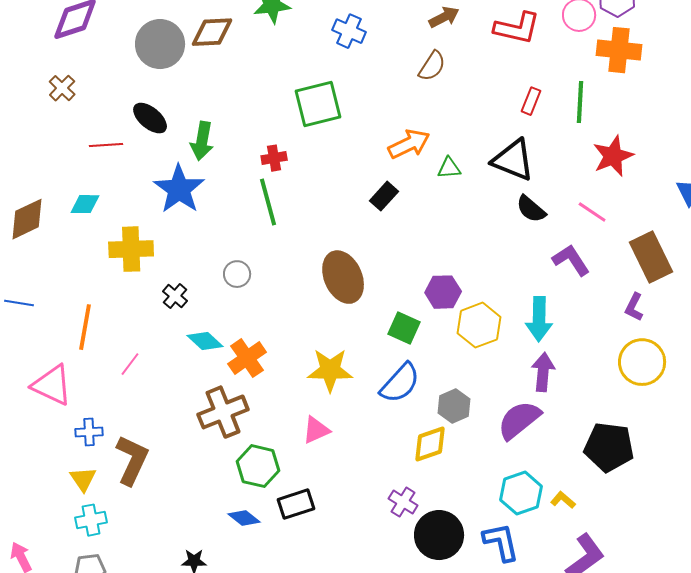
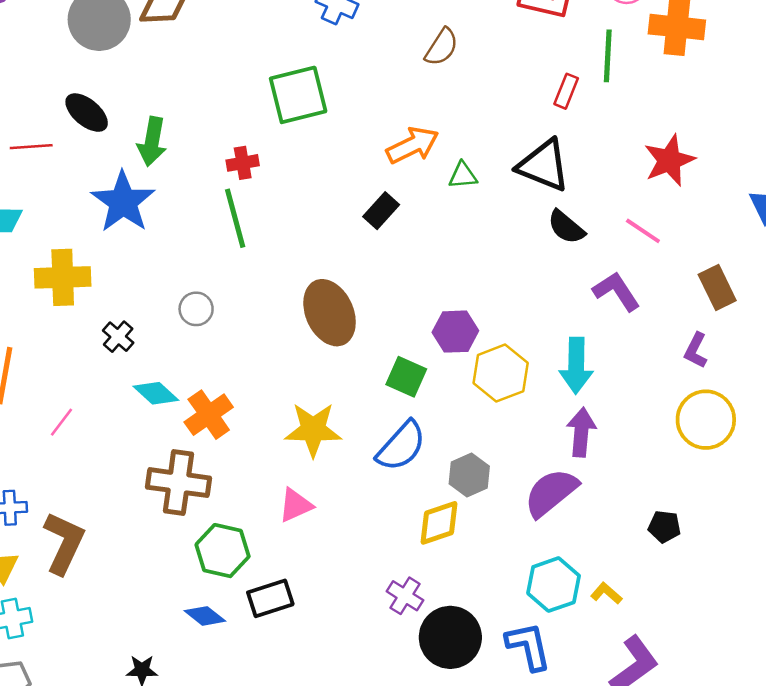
green line: (580, 102) -> (608, 56), moved
brown rectangle: (651, 257) -> (717, 287), size x0.7
brown cross: (223, 412) -> (178, 483), turned 30
black pentagon: (609, 447) -> (664, 527), size x0.5

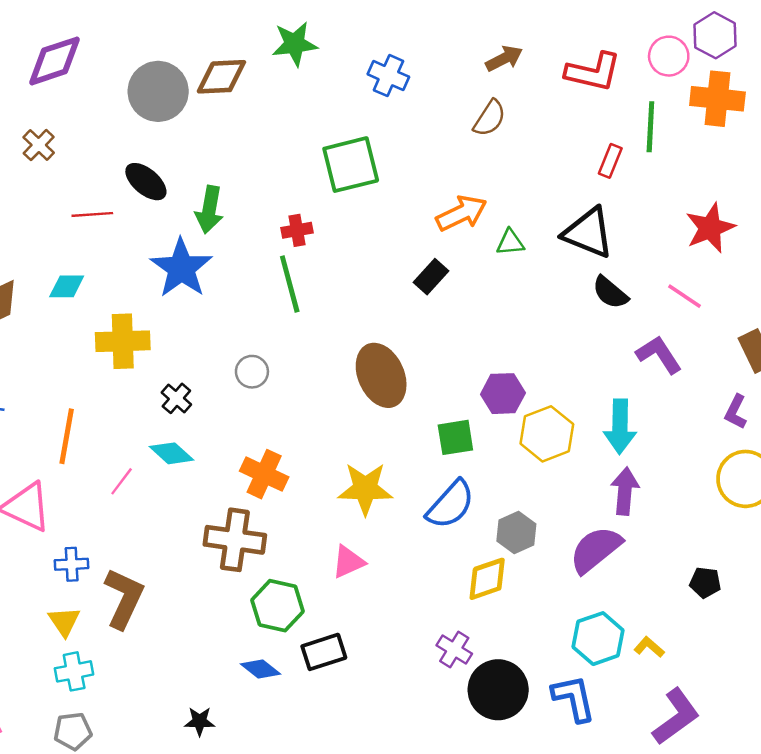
green square: (406, 377) -> (455, 437), turned -33
cyan diamond: (156, 393) -> (172, 453), moved
orange cross: (209, 415) -> (264, 474), turned -30

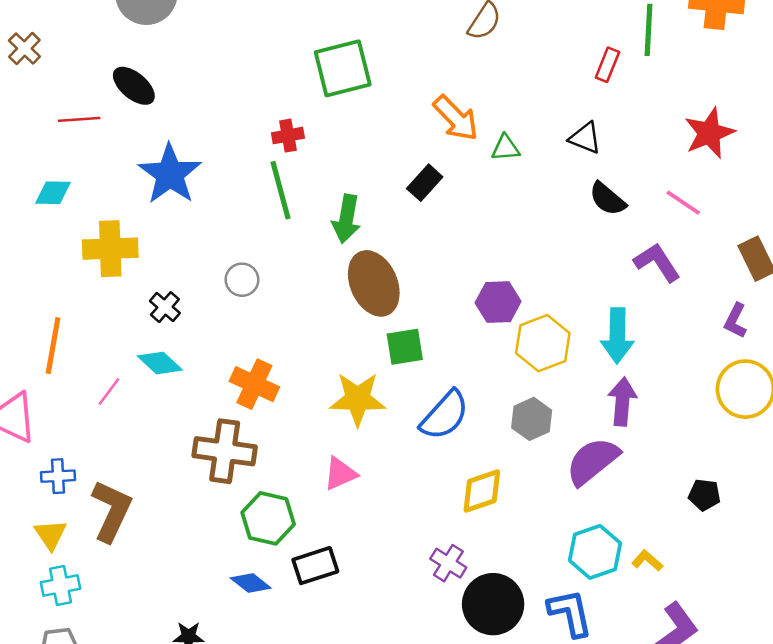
green arrow: (209, 210) -> (346, 219), moved
orange arrow: (462, 213) -> (456, 118), turned 72
black triangle: (588, 233) -> (585, 138), size x0.6
green square: (455, 437) -> (405, 347), moved
gray hexagon: (516, 533) -> (532, 419), moved

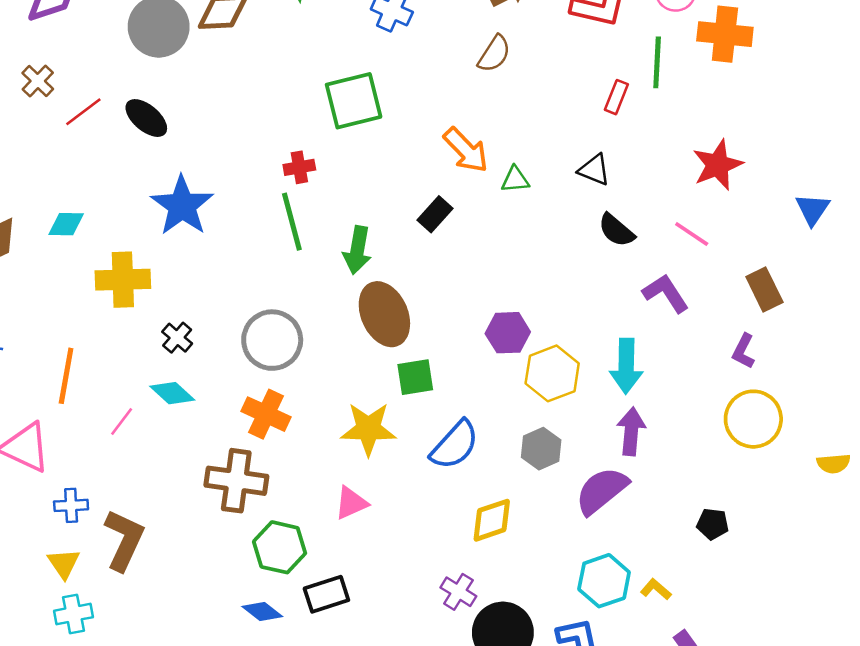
red line: (79, 119) -> (83, 112), moved, turned -33
gray circle: (242, 280) -> (272, 340), moved, size x1.8

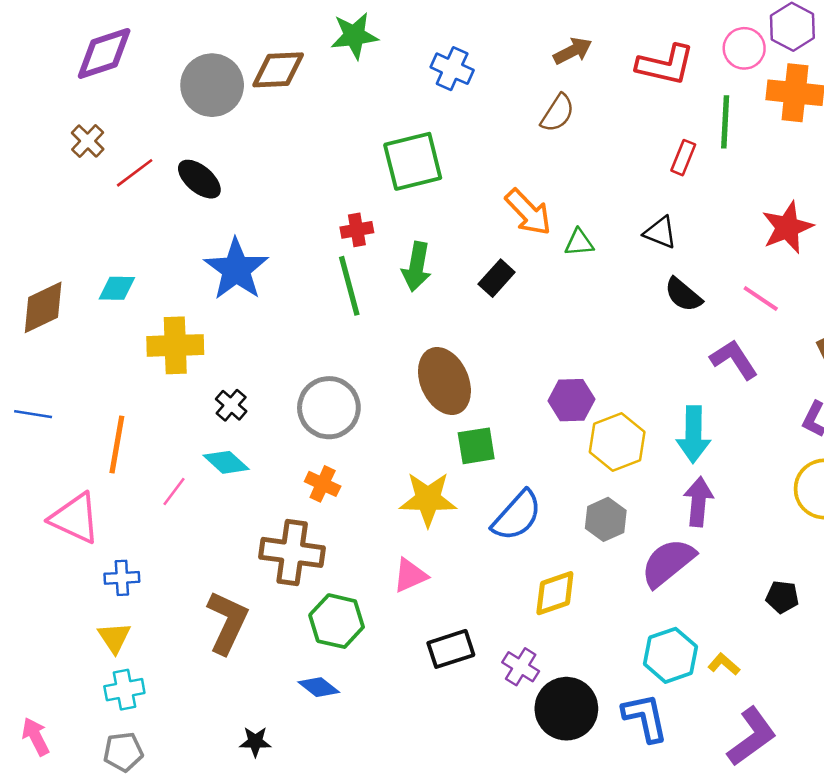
green arrow: (357, 250) -> (417, 267), moved
orange cross: (266, 414) -> (323, 484), size x0.7
brown L-shape: (124, 540) -> (227, 622), moved
black rectangle: (326, 594) -> (451, 649), moved

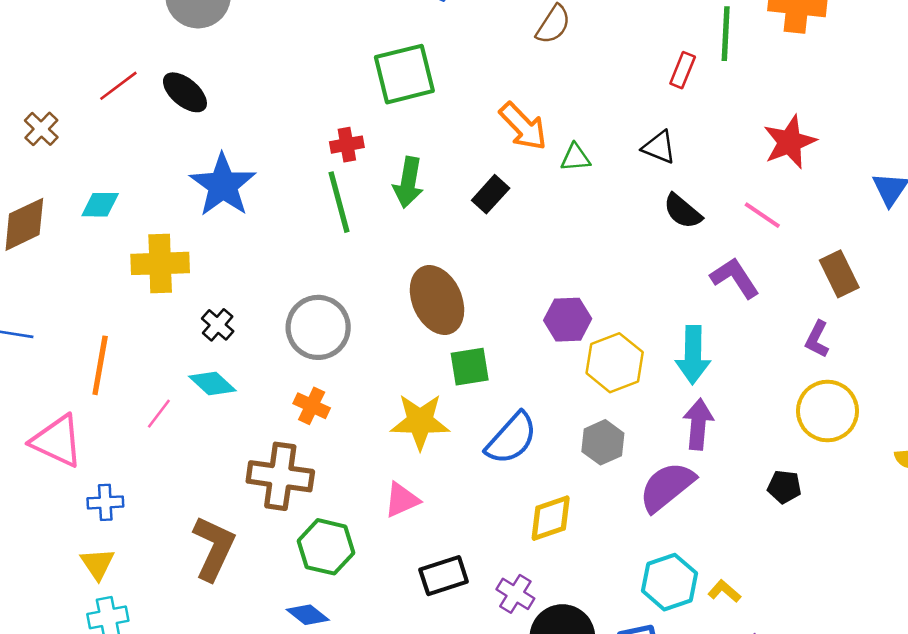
brown cross: (88, 141) -> (41, 129), moved
black pentagon: (782, 597) -> (784, 487), moved

